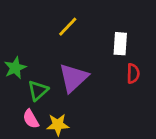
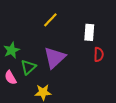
pink semicircle: (31, 119) -> (10, 78), moved

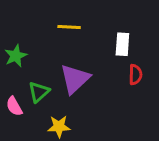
yellow line: (50, 20) -> (69, 27), turned 49
green star: (12, 50) -> (16, 56), moved

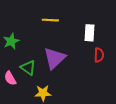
green triangle: (39, 92) -> (28, 68), turned -42

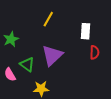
yellow line: (50, 20) -> (48, 19), turned -63

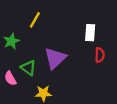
yellow line: (48, 19) -> (35, 20), moved

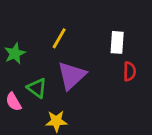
yellow line: (35, 20) -> (59, 38), moved

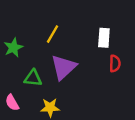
green triangle: (37, 88) -> (33, 78), turned -30
pink semicircle: (14, 102) -> (12, 103), moved

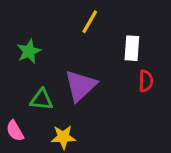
yellow line: (53, 34) -> (90, 22), moved
green star: (13, 48) -> (29, 51), moved

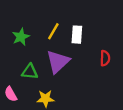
yellow line: (90, 22) -> (53, 31), moved
white rectangle: (132, 48) -> (77, 35), moved

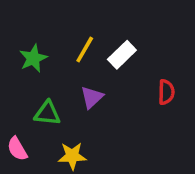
white rectangle: (77, 35) -> (122, 55), turned 42
purple triangle: (58, 62) -> (92, 97), size x0.6

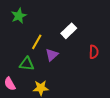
yellow line: (85, 49) -> (37, 42), moved
green star: (33, 58) -> (19, 16), moved

